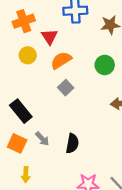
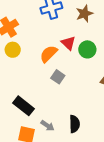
red triangle: (50, 37) -> (68, 43), moved
yellow circle: (28, 55) -> (13, 50), moved

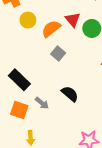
yellow circle: (13, 50) -> (28, 20), moved
black semicircle: (74, 124) -> (70, 94), moved, turned -54

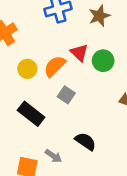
yellow circle: (28, 20) -> (27, 69), moved
black rectangle: (19, 80) -> (31, 114), moved

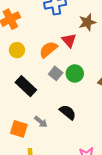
brown star: (99, 16) -> (87, 22), moved
green circle: (103, 61) -> (75, 73), moved
yellow circle: (27, 69) -> (17, 50), moved

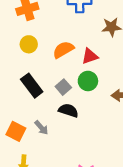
red triangle: (69, 40) -> (90, 56), moved, turned 42
gray square: (56, 73) -> (63, 87), moved
black semicircle: (68, 112) -> (68, 110), moved, turned -30

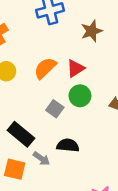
black rectangle: (32, 86) -> (21, 134), moved
black semicircle: (68, 110) -> (68, 145), moved

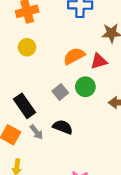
orange semicircle: (45, 68) -> (74, 56), moved
red triangle: (76, 68) -> (99, 61), moved

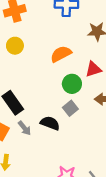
red triangle: (99, 61) -> (93, 69), moved
gray square: (60, 92) -> (70, 108), moved

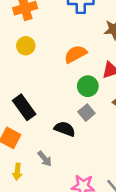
gray arrow: (25, 128) -> (45, 159), moved

